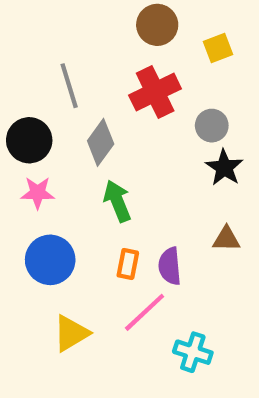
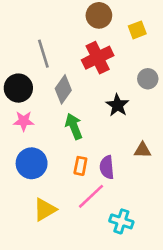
gray circle: (212, 126) -> (148, 79), moved
black star: (224, 168) -> (117, 105), moved

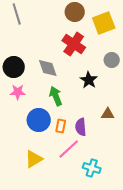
yellow square: (137, 30) -> (104, 23), size x1.6
gray line: (43, 54) -> (17, 14), moved
red cross: (98, 58) -> (74, 44), turned -30
gray diamond: (63, 89) -> (48, 68), turned -55
blue circle: (32, 163) -> (39, 120), moved

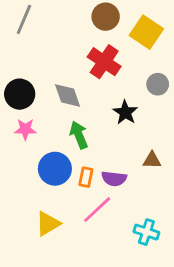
gray line: (17, 14) -> (24, 19), turned 40
yellow square: (104, 23) -> (146, 32), turned -35
purple semicircle: (81, 127) -> (114, 179), turned -78
cyan cross: (92, 168) -> (146, 232), moved

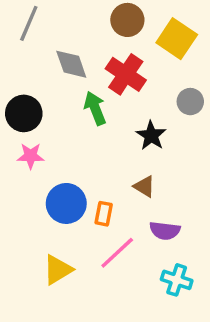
gray diamond: (68, 95) -> (71, 64), moved
green arrow: (79, 135) -> (95, 108), moved
brown triangle: (152, 160) -> (144, 186), moved, turned 30
purple semicircle: (114, 179) -> (165, 231), moved

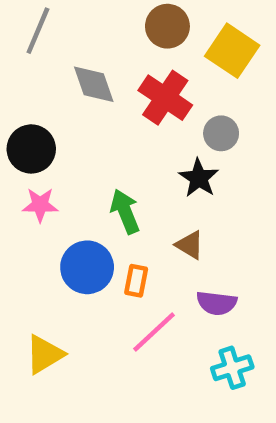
gray circle: (190, 102) -> (221, 133), moved
green arrow: (95, 108) -> (125, 212), moved
yellow triangle: (58, 270) -> (45, 354), moved
cyan cross: (177, 280) -> (232, 368), turned -36

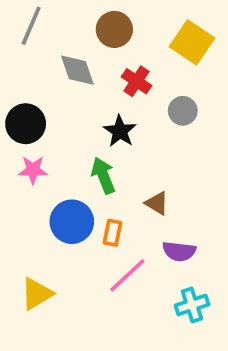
brown circle: (167, 26) -> (114, 29), moved
red cross: (165, 98) -> (137, 81), size x0.7
black star: (199, 178) -> (120, 131), moved

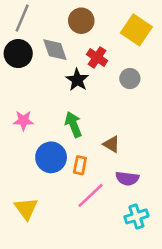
black circle: (26, 124) -> (18, 54), moved
black star: (120, 131) -> (77, 80), moved
yellow triangle: (37, 294) -> (26, 209), turned -35

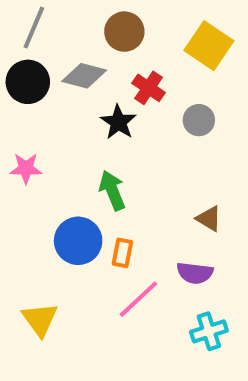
gray diamond: (55, 50) -> (84, 76), turned -56
pink star: (23, 121) -> (26, 168), moved
brown triangle: (111, 144) -> (209, 219), moved

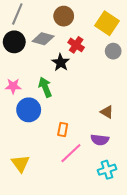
gray circle: (199, 120) -> (113, 51), moved
green arrow: (112, 190) -> (45, 87), moved
blue circle: (78, 241) -> (29, 110), moved

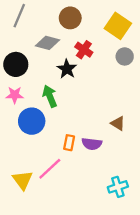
black circle: (14, 42) -> (16, 64), moved
purple semicircle: (100, 140) -> (92, 144), moved
pink line: (71, 153) -> (50, 169), moved

